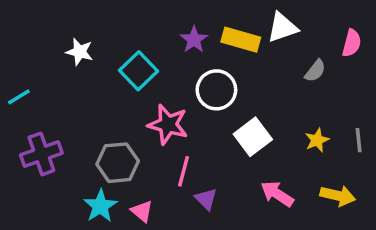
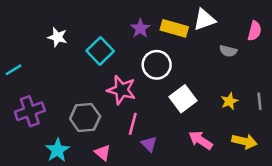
gray semicircle: (315, 71) -> (228, 51), turned 66
cyan star: (100, 206) -> (57, 150), moved

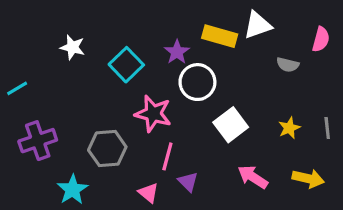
purple star: (140, 28) -> (177, 52), moved
pink triangle: (103, 153) -> (148, 193), moved

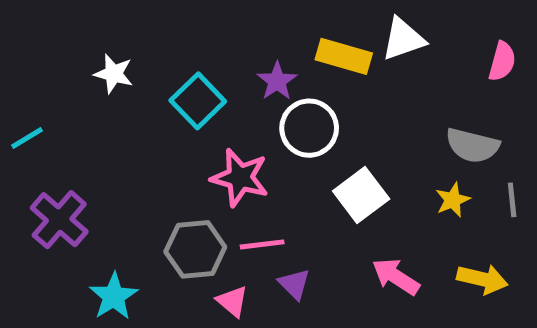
gray semicircle: (288, 65) -> (472, 145), moved, size x1.5
purple cross: (38, 141) -> (59, 220), turned -30
gray hexagon: (107, 148) -> (195, 249), moved
pink line: (167, 156) -> (262, 244), turned 68

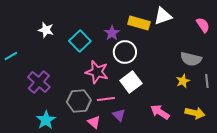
pink semicircle: (502, 61) -> (203, 25), turned -49
white square: (361, 195) -> (131, 82), moved
purple cross: (59, 220) -> (39, 82), moved

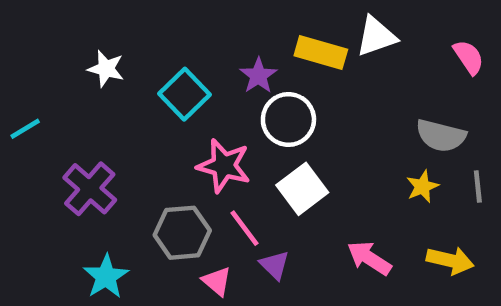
pink line: (106, 99) -> (245, 228), turned 60

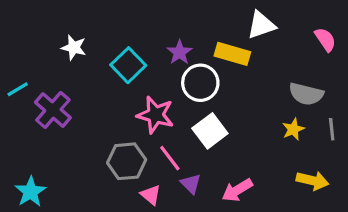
yellow rectangle: (321, 53) -> (232, 54), moved
purple cross: (90, 189) -> (53, 110), moved
pink arrow: (369, 258) -> (237, 190), moved, turned -64
cyan star: (106, 277) -> (30, 192), moved

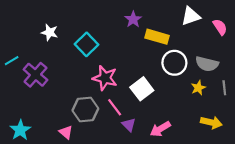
white triangle: (261, 25) -> (191, 16), moved
purple star: (179, 52) -> (133, 19), moved
white circle: (200, 83) -> (174, 63), moved
pink triangle: (151, 195) -> (66, 132), moved

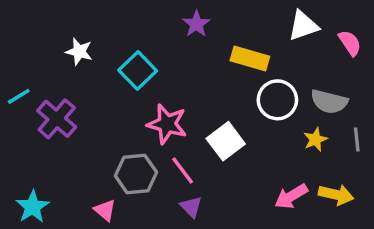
purple star: (133, 19) -> (196, 24), moved
purple triangle: (129, 125) -> (191, 207), moved
pink arrow: (160, 129) -> (291, 196), moved

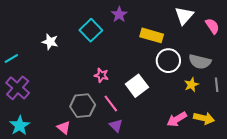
white triangle: (303, 26) -> (184, 16), turned -30
white star: (79, 52) -> (50, 42), moved
cyan square: (138, 71) -> (91, 30), moved
purple cross: (57, 119) -> (18, 88), moved
pink star: (167, 124) -> (101, 75), size x0.6

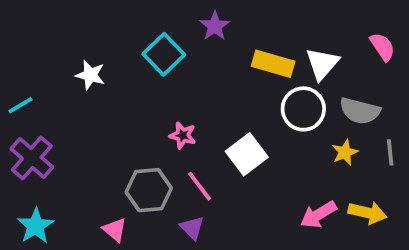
white triangle: (184, 16) -> (322, 64), moved
purple triangle: (116, 126) -> (192, 228), moved

